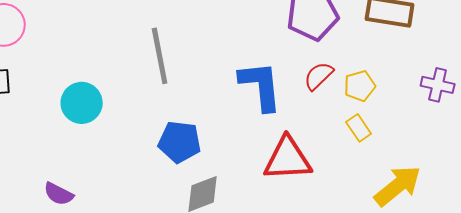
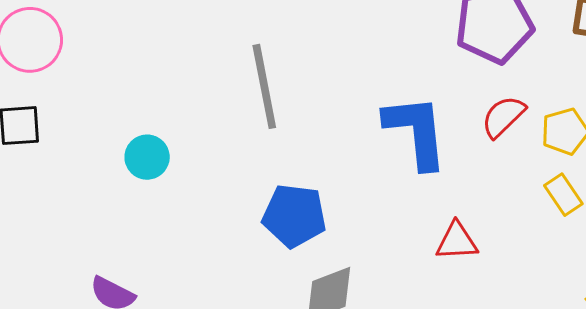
cyan circle: (82, 103) -> (147, 157), size x0.7
red triangle: (288, 159) -> (457, 241), size x0.6

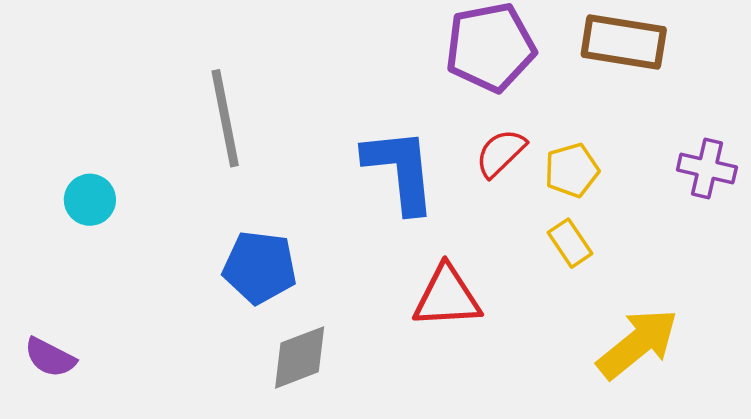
red triangle: (457, 241) -> (447, 297), size x1.4

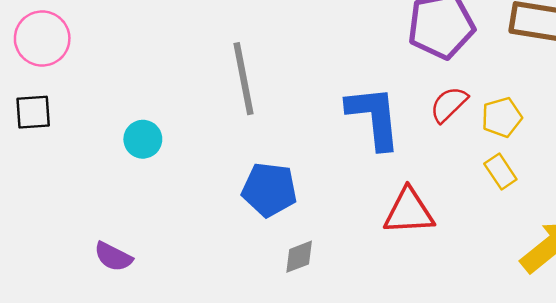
gray diamond: (300, 357) -> (299, 257), size x0.7

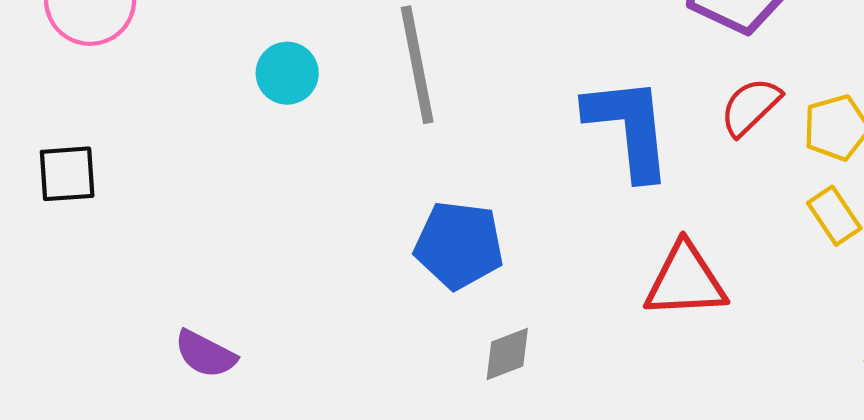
black square: (33, 112) -> (67, 174), moved
cyan circle: (143, 139) -> (287, 73), moved

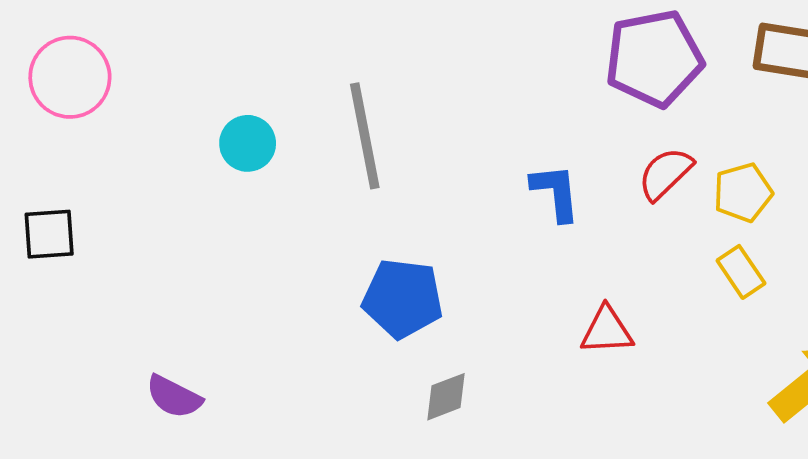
blue L-shape: (629, 128) -> (556, 193), size x0.6
red triangle: (685, 281) -> (607, 331), size x0.7

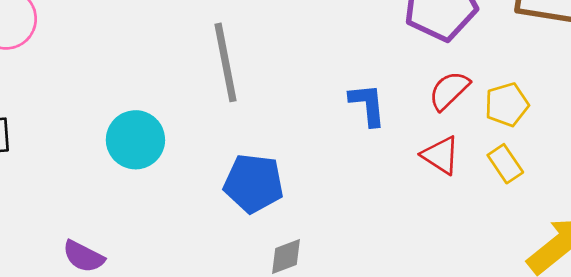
cyan circle: (248, 143) -> (135, 140), moved, size x1.4
red triangle: (607, 331) -> (441, 155), moved, turned 36

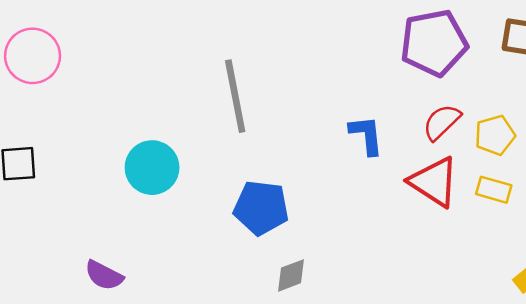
red triangle: (441, 155) -> (434, 182), size x1.4
yellow rectangle: (505, 164) -> (494, 190), turned -40

